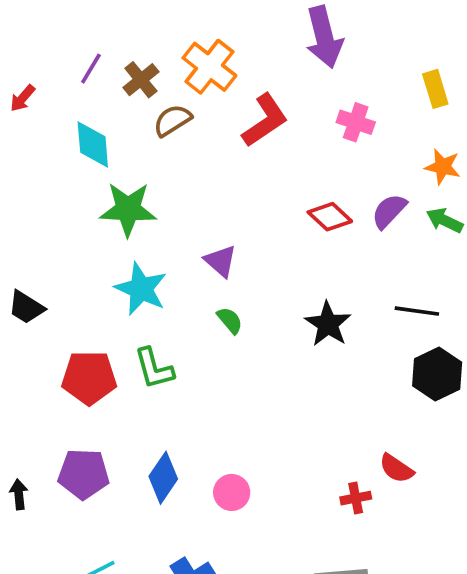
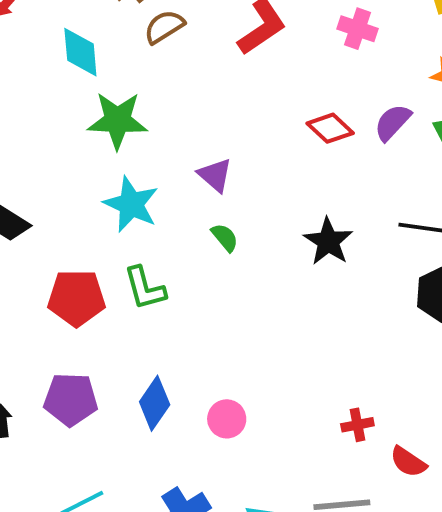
red semicircle: (396, 468) -> (408, 462), moved

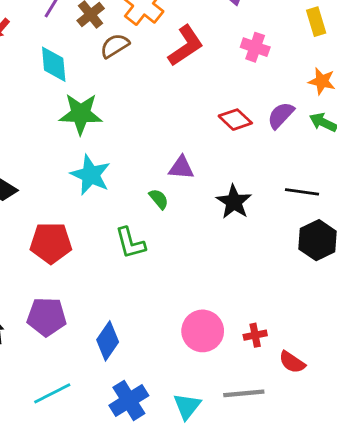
purple triangle: (215, 175) -> (181, 168), moved, turned -36
green L-shape: (145, 288) -> (130, 243), moved
blue diamond: (155, 403) -> (108, 341), moved
pink circle: (227, 419) -> (203, 331), moved, size x1.5

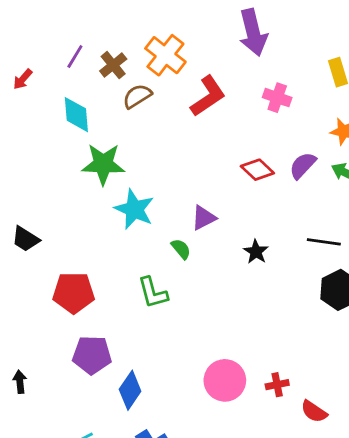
purple triangle: (181, 168) -> (204, 218), turned -32
cyan star: (91, 175) -> (134, 209), moved
black star: (234, 202) -> (256, 252), size x0.7
purple pentagon: (47, 317) -> (92, 355), moved

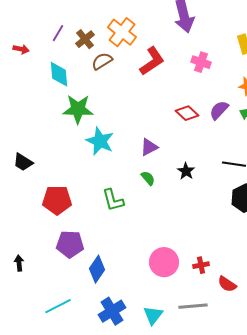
red arrow: (23, 79) -> (21, 49), turned -119
green semicircle: (181, 249) -> (148, 178), moved

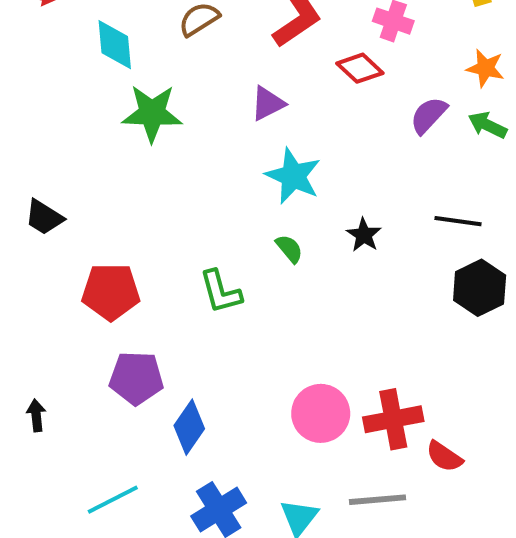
red diamond: (187, 113) -> (360, 68), moved
cyan star: (100, 141) -> (293, 176), moved
purple triangle: (149, 147) -> (268, 103), moved
red cross: (201, 265) -> (393, 419), size x1.8

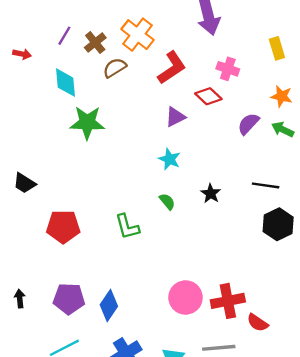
purple triangle: (268, 103) -> (175, 117), moved
cyan star: (293, 176) -> (170, 159), size x0.7
purple pentagon: (136, 378) -> (69, 299), moved

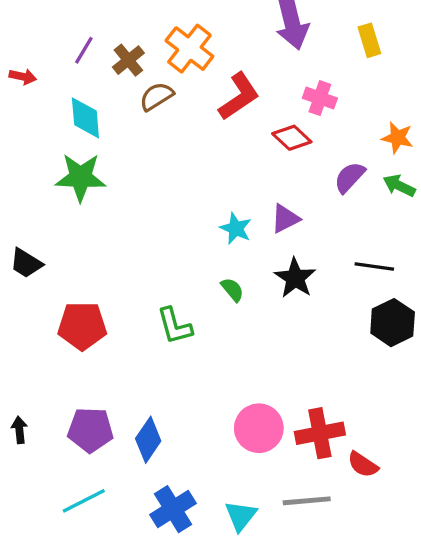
yellow rectangle: (277, 48) -> (369, 40), moved
purple triangle: (175, 117) -> (285, 219), moved
green star: (87, 123) -> (81, 177), moved
black star: (211, 193) -> (295, 278), size x1.4

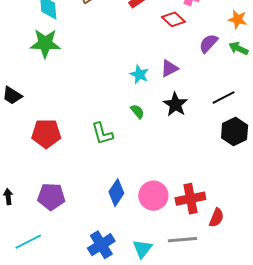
black line: (374, 266) -> (224, 97), turned -35
blue diamond: (148, 440) -> (116, 193), moved
red semicircle: (363, 465) -> (217, 218), turned -102
cyan line: (84, 501) -> (28, 242), moved

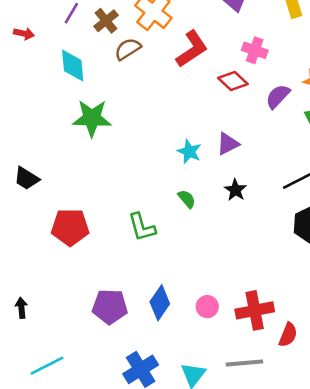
green star: (45, 43) -> (92, 118), moved
purple semicircle: (209, 43) -> (278, 96), moved
black star: (175, 104) -> (235, 190), size x0.7
pink circle: (153, 196) -> (207, 307), size x0.6
purple pentagon: (51, 197) -> (110, 307), moved

